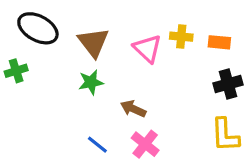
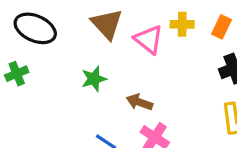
brown triangle: (93, 42) -> (107, 24), moved
orange rectangle: (219, 42) -> (222, 27), turned -65

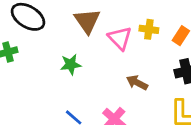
brown arrow: (139, 102) -> (137, 83), moved

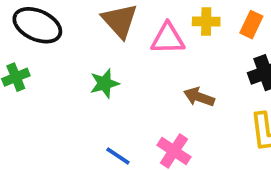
pink triangle: (120, 38) -> (168, 39), turned -40

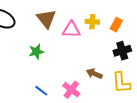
brown arrow: (199, 97) -> (94, 74), moved

